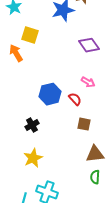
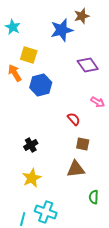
pink arrow: (88, 82) -> (98, 102), moved
blue hexagon: (50, 94) -> (41, 85), moved
brown triangle: (95, 154) -> (76, 169), moved

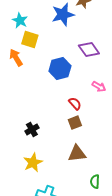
cyan star: (13, 27) -> (20, 21), moved
blue hexagon: (41, 85) -> (60, 69), moved
brown square: (83, 144) -> (75, 123), moved, turned -32

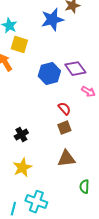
purple diamond: (89, 50) -> (75, 69), moved

